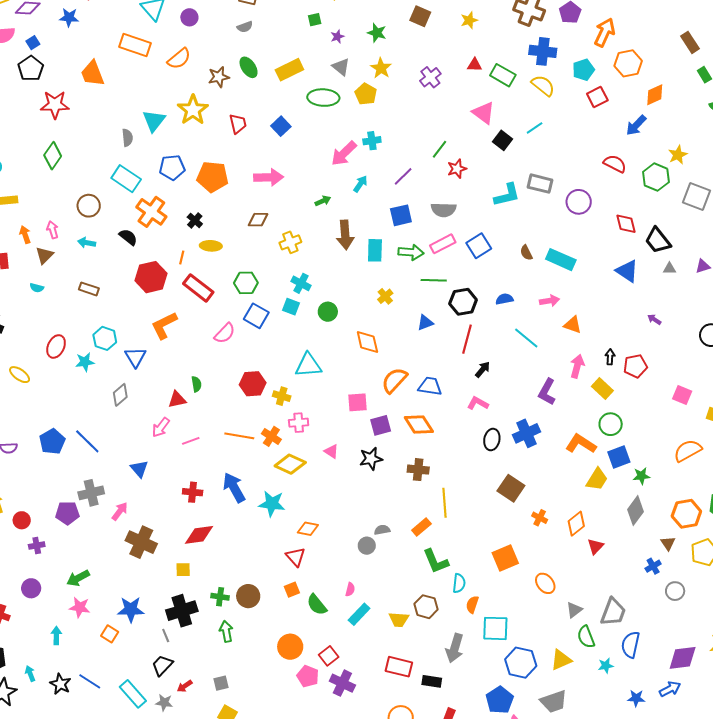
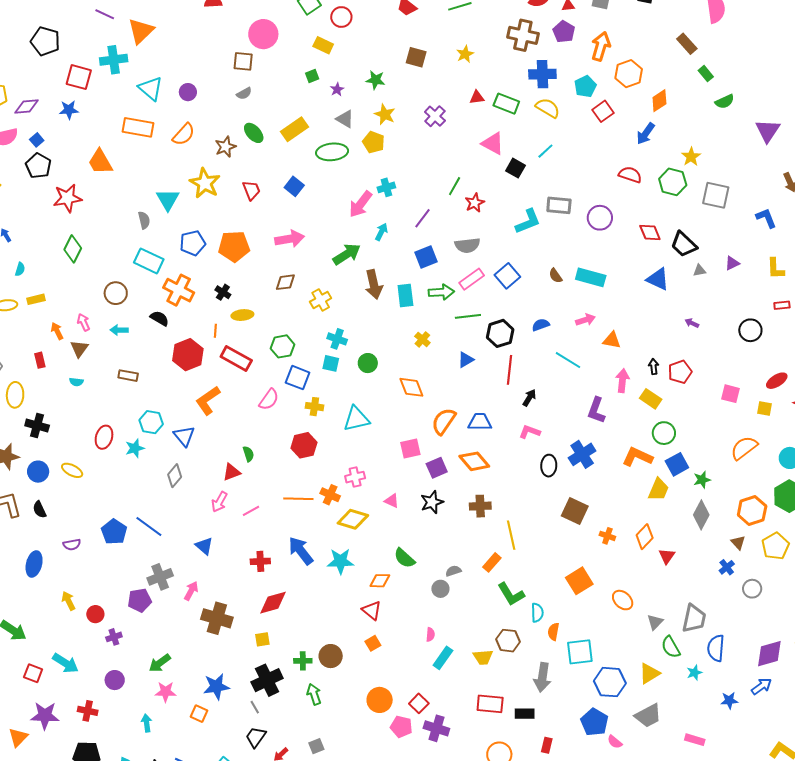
green arrow: (323, 201) -> (347, 254), size x1.8
yellow cross: (282, 396) -> (314, 407), moved
green semicircle: (317, 605) -> (404, 558), moved

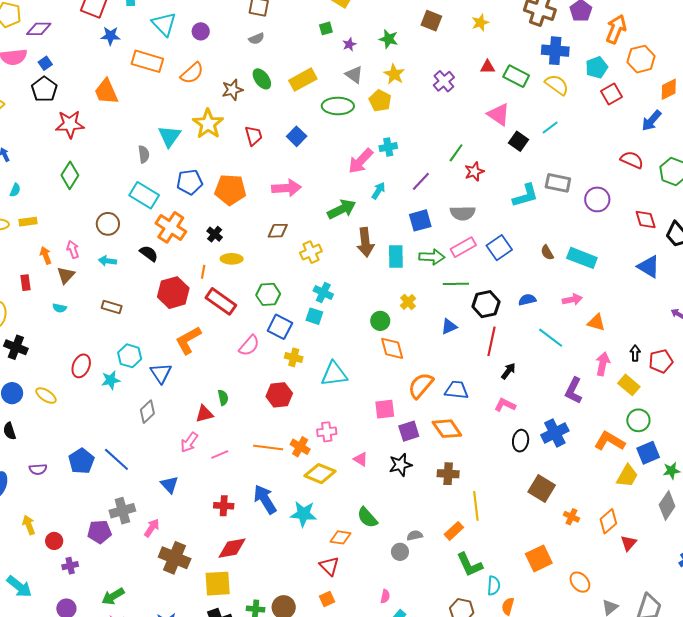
blue star: (69, 110) -> (110, 36), moved
green circle: (368, 363) -> (380, 321), moved
yellow square: (262, 639) -> (218, 584), size x1.8

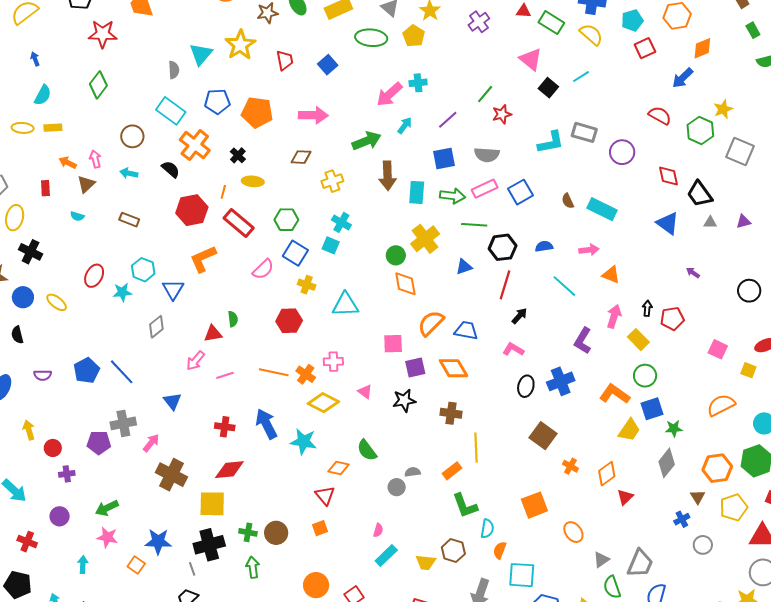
cyan semicircle: (15, 190) -> (43, 95), size x1.5
orange arrow: (46, 255) -> (68, 163), turned -48
yellow cross: (408, 302) -> (425, 239), size x1.8

